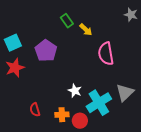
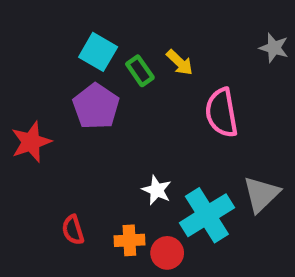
gray star: (131, 15) -> (274, 48), moved
green rectangle: (67, 21) -> (140, 71), moved
cyan square: (13, 43) -> (98, 52), moved, turned -36

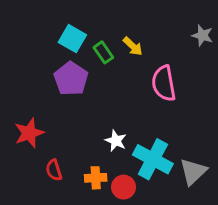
red star: (31, 142) -> (29, 133), moved
gray triangle: (261, 194) -> (193, 172), moved
cyan cross: (207, 215) -> (153, 159), turned -30

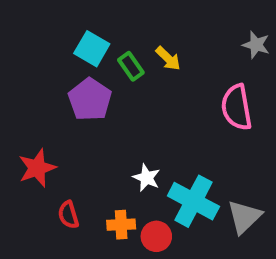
pink semicircle: (164, 83) -> (236, 107), moved

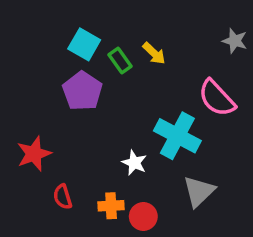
pink semicircle: (236, 107) -> (217, 98), turned -33
cyan cross: (193, 201) -> (177, 136), moved
gray triangle: (244, 217) -> (199, 191), moved

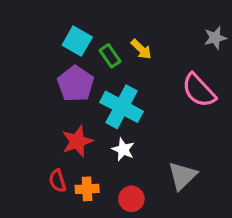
gray star: (235, 41) -> (215, 38), turned -30
cyan cross: (177, 136) -> (122, 107), moved
red star: (34, 154) -> (77, 141), moved
orange cross: (111, 206) -> (87, 189), moved

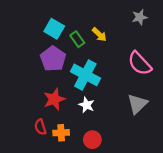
gray star: (215, 38) -> (140, 17), moved
gray triangle: (182, 176) -> (137, 104), moved

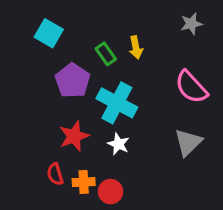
cyan square: (54, 29) -> (49, 33), moved
yellow arrow: (99, 35) -> (136, 47), turned 35
red circle: (92, 140) -> (111, 192), moved

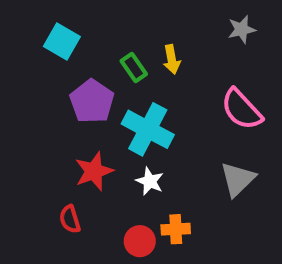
orange cross: (84, 182) -> (176, 229), moved

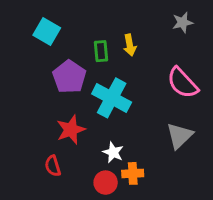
green rectangle: (134, 67) -> (101, 51), turned 30
white star: (150, 181) -> (113, 152), moved

